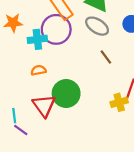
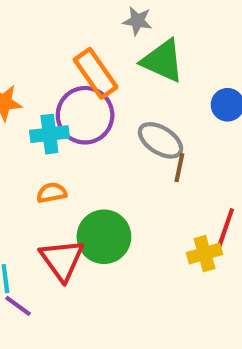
gray ellipse: (97, 26) -> (160, 140), moved
brown line: (106, 57) -> (179, 168), turned 48

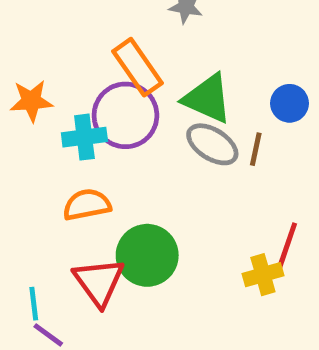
green triangle: (163, 61) -> (207, 98), moved
brown line: (179, 168) -> (256, 149), moved
orange semicircle: (52, 193) -> (87, 205), size x1.4

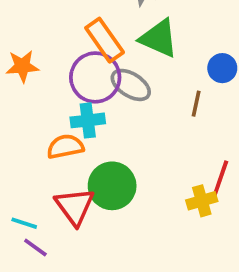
green triangle: (207, 98) -> (159, 38), moved
cyan cross: (84, 137) -> (88, 120), moved
gray ellipse: (212, 144) -> (131, 85), moved
cyan line: (34, 304) -> (24, 223), turned -65

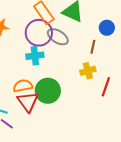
orange semicircle: (65, 147) -> (23, 86), moved
yellow cross: (202, 201) -> (88, 71), moved

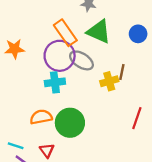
blue circle: (107, 28) -> (138, 34), moved
yellow cross: (88, 71) -> (109, 81), moved
red triangle: (28, 102) -> (47, 150), moved, size x0.6

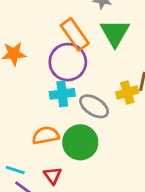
green triangle: (99, 32) -> (115, 33), turned 36
gray ellipse: (81, 60) -> (94, 106), moved

